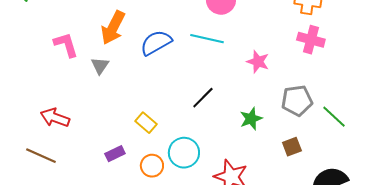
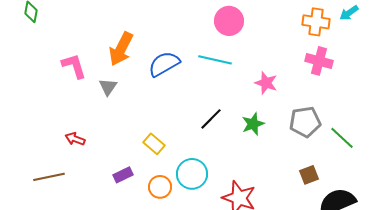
red arrow: (55, 118) -> (75, 139), moved, size x0.7
green star: (251, 119) -> (253, 124), moved
brown square: (292, 147) -> (309, 175), moved
brown line: (41, 156) -> (49, 177), turned -36

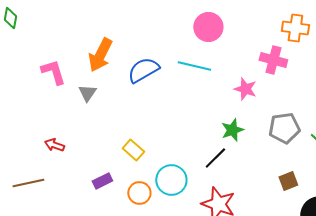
pink cross: (319, 61) -> (273, 60), moved
black line: (211, 119) -> (215, 158), moved

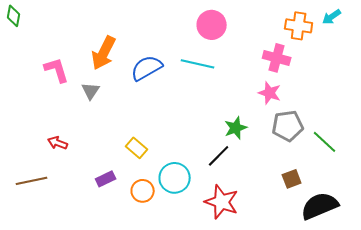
pink star: (245, 89) -> (270, 93), moved

